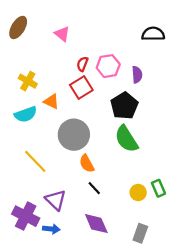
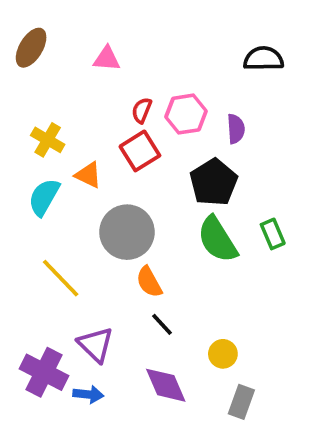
pink triangle: (62, 34) -> (107, 59), turned -35
cyan semicircle: (26, 114) -> (44, 197), turned 140
green rectangle: (158, 188) -> (273, 234), moved
yellow circle: (138, 192) -> (223, 354), moved

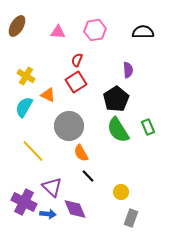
pink hexagon: (186, 114) -> (95, 30), moved
purple diamond: (166, 385) -> (75, 209), moved

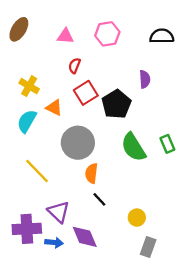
red semicircle: (77, 60) -> (74, 66), moved
black pentagon: (116, 99) -> (116, 104), moved
orange semicircle: (81, 153) -> (91, 173), turned 36
purple cross: (24, 202) -> (27, 229), turned -30

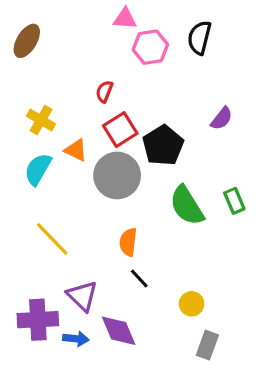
pink triangle: (65, 36) -> (125, 19), moved
black semicircle: (162, 36) -> (199, 38), moved, turned -75
purple semicircle: (145, 79) -> (222, 118), moved, turned 42
gray circle: (78, 143) -> (117, 175), moved

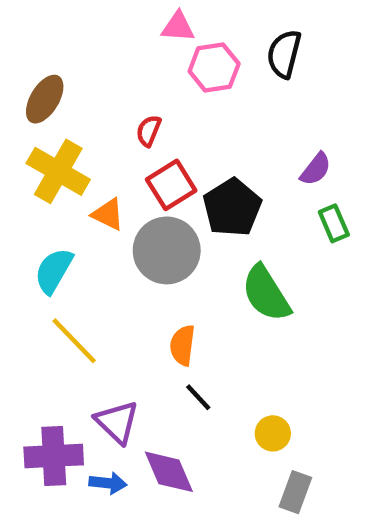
brown ellipse: (27, 41) -> (45, 99), moved
yellow cross: (41, 120) -> (58, 171), size x1.5
cyan semicircle: (38, 169) -> (54, 271), moved
green rectangle: (234, 201) -> (334, 223), moved

